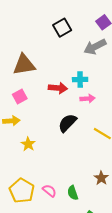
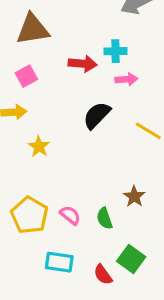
brown star: (101, 178) -> (134, 196), moved

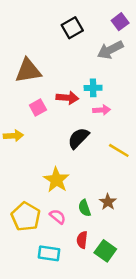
pink square: (26, 76) -> (38, 107), moved
yellow star: (39, 146) -> (56, 180), moved, size x1.5
green semicircle: (105, 218) -> (85, 208), moved
red semicircle: (103, 275) -> (82, 240), moved, turned 42

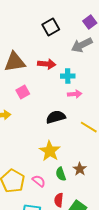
red arrow: (67, 98) -> (47, 64), moved
black semicircle: (78, 138) -> (56, 117), turned 30
yellow star: (56, 180) -> (50, 151), moved

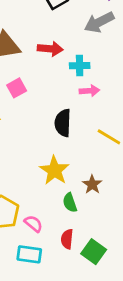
black semicircle: (56, 117) -> (63, 123), turned -72
brown star: (80, 169) -> (92, 184), moved
pink semicircle: (39, 181) -> (33, 224), moved

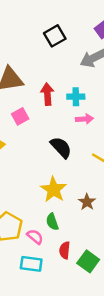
red arrow: (50, 49) -> (47, 94), moved, turned -100
black semicircle: (63, 123) -> (61, 147), turned 135
green semicircle: (70, 203) -> (52, 222), moved

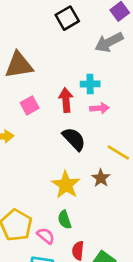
red arrow: (47, 94) -> (66, 100), moved
brown star: (87, 202) -> (101, 178), moved

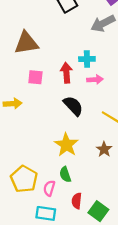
pink square: (30, 105) -> (35, 77), turned 35
brown star: (101, 178) -> (104, 149), moved
pink semicircle: (46, 236) -> (49, 188), turned -112

